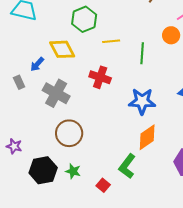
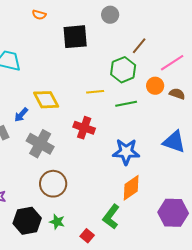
green hexagon: (84, 19) -> (123, 70), moved
green line: (142, 53) -> (126, 104), turned 75

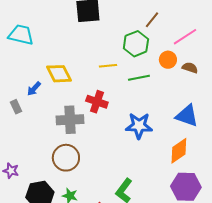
gray cross: (40, 144) -> (70, 120), moved, turned -32
orange diamond: (131, 188) -> (179, 151), moved

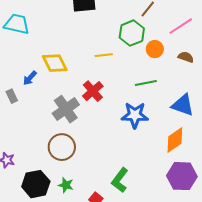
orange circle: (168, 60) -> (155, 49), moved
green line: (139, 78) -> (146, 83), moved
red cross: (97, 102) -> (93, 91), turned 30
gray cross: (70, 120) -> (66, 109), turned -32

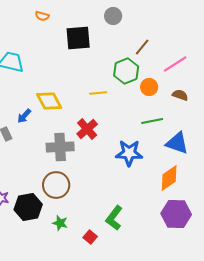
green line: (146, 83) -> (152, 121), moved
gray cross: (66, 109) -> (60, 147), turned 32
black hexagon: (36, 184) -> (28, 207), moved

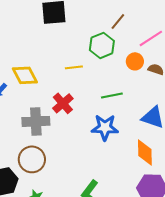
orange circle: (149, 87) -> (135, 61), moved
green line: (152, 121) -> (112, 95), moved
orange diamond: (169, 178) -> (145, 152), turned -56

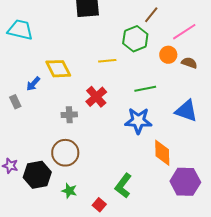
gray cross: (36, 121) -> (69, 115), size x0.6
orange diamond: (145, 152) -> (162, 153), moved

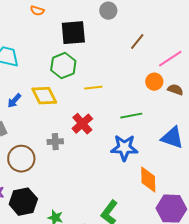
green hexagon: (135, 39) -> (63, 66), moved
blue arrow: (33, 84) -> (14, 101), moved
brown circle: (65, 153) -> (21, 159), moved

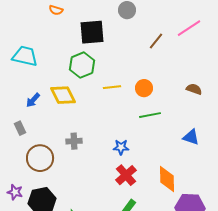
pink line: (170, 59) -> (189, 28), moved
orange circle: (154, 82) -> (144, 88), moved
red cross: (82, 124) -> (126, 175), moved
blue triangle: (172, 138) -> (191, 137), size x0.7
blue star: (124, 148) -> (121, 147), moved, size x0.6

